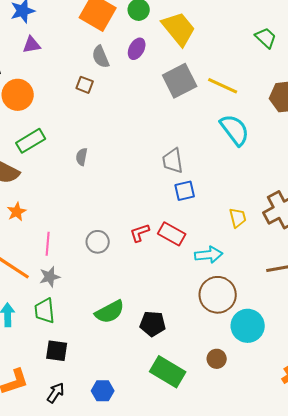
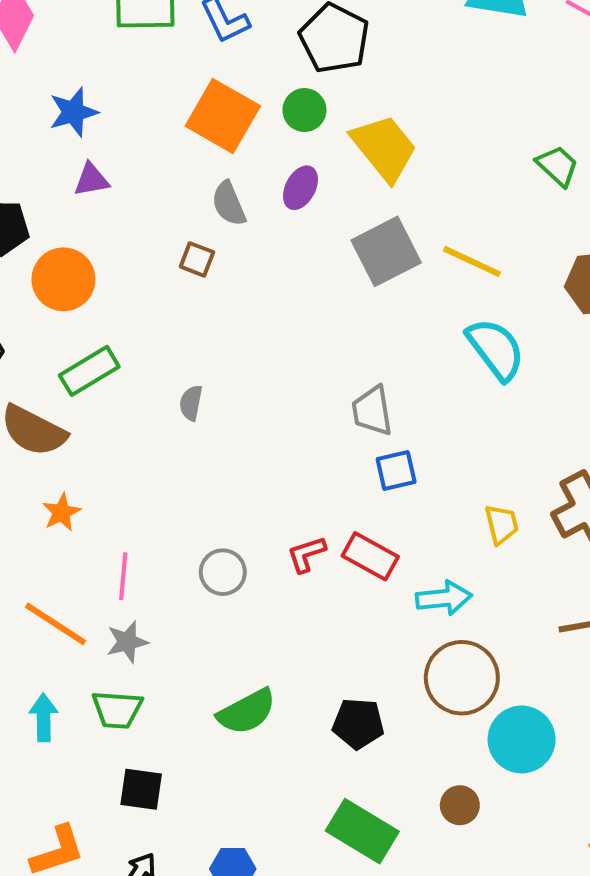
green trapezoid: (45, 311) -> (117, 710), turned -80
black pentagon: (153, 324) -> (358, 724), moved

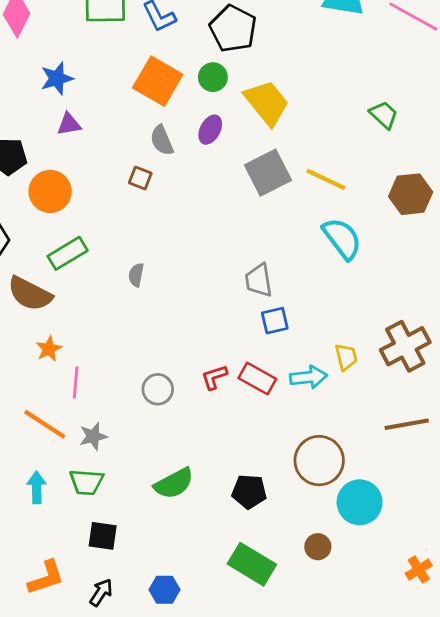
pink line: (123, 576) -> (76, 383), moved
cyan arrow: (444, 598) -> (308, 377), moved

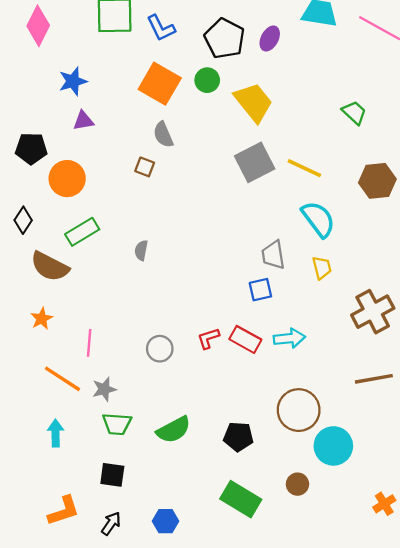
purple ellipse: (210, 130) -> (270, 38), moved
gray trapezoid: (259, 280) -> (273, 255), moved
orange star: (49, 349) -> (42, 319), moved
yellow trapezoid: (346, 357) -> (322, 268), moved
green trapezoid: (86, 482) -> (117, 424), moved

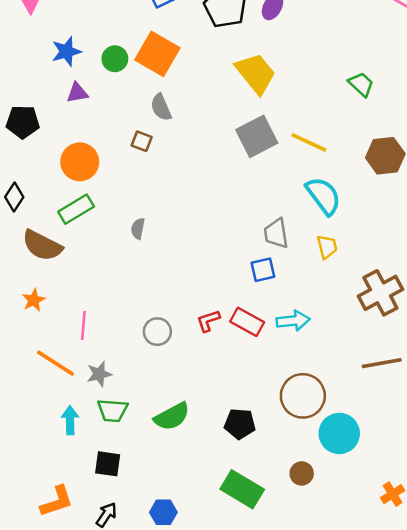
green circle: (207, 80) -> (115, 59), moved
orange circle: (67, 179) -> (80, 162), moved
cyan arrow: (56, 433) -> (70, 420), moved

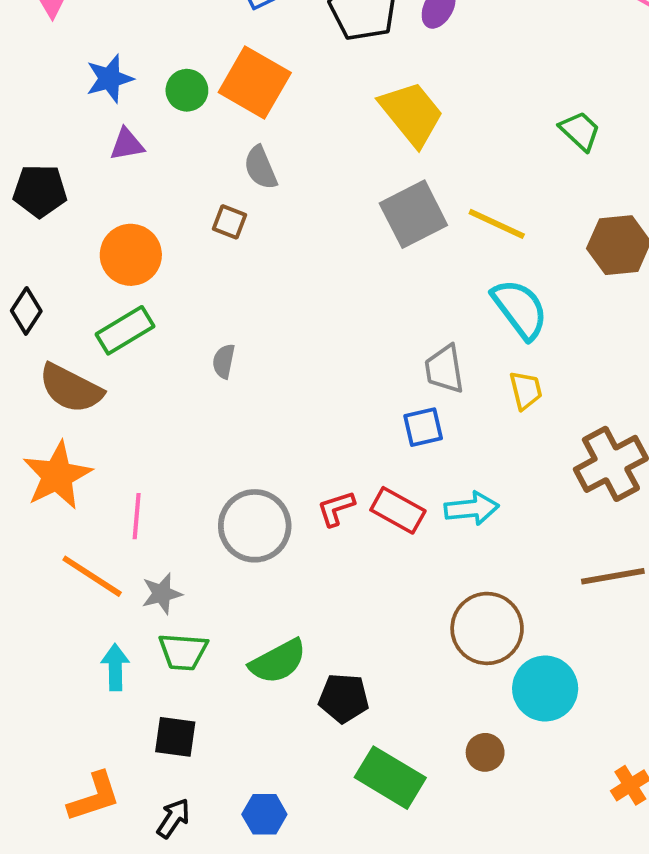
orange star: (34, 300) -> (57, 476), size x1.8
gray circle: (157, 332) -> (255, 526), size x1.6
black pentagon: (240, 424) -> (344, 698), moved

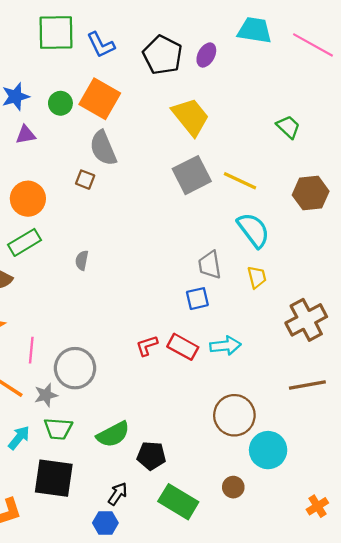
gray semicircle: (261, 168) -> (103, 148), size x1.4
gray circle: (255, 526) -> (75, 368), moved
cyan arrow: (115, 667) -> (19, 438), turned 40
black square: (175, 737) -> (54, 478), size x1.6
black arrow: (173, 818) -> (118, 494), moved

